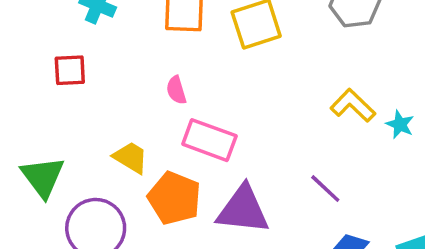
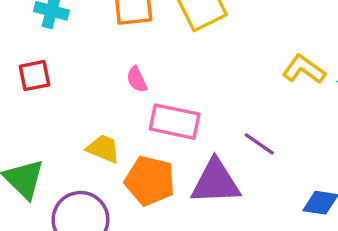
purple line: (325, 189) -> (259, 144), moved

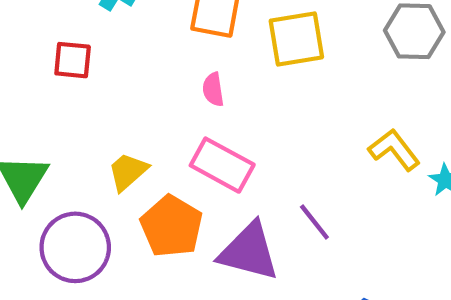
pink semicircle: (137, 80) -> (213, 89), moved
yellow trapezoid: (103, 149) -> (128, 172), turned -81

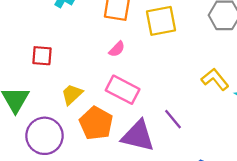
red square: (73, 60) -> (42, 56), moved
pink semicircle: (213, 89) -> (117, 49), turned -126

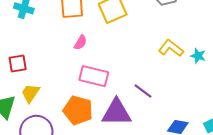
yellow trapezoid: (72, 94) -> (30, 93), moved

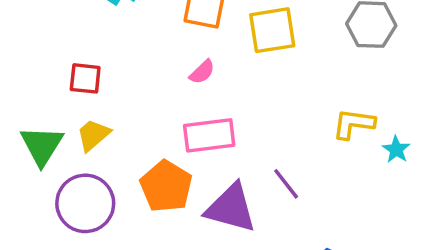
yellow L-shape: (171, 48) -> (354, 124), turned -45
pink rectangle: (94, 76) -> (209, 135), turned -36

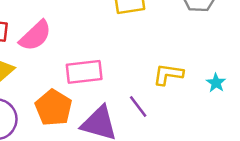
pink semicircle: (202, 72) -> (35, 36), moved, size x1.8
yellow L-shape: (354, 124) -> (168, 74), moved

